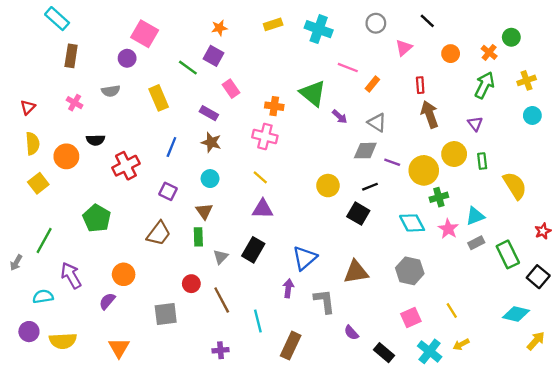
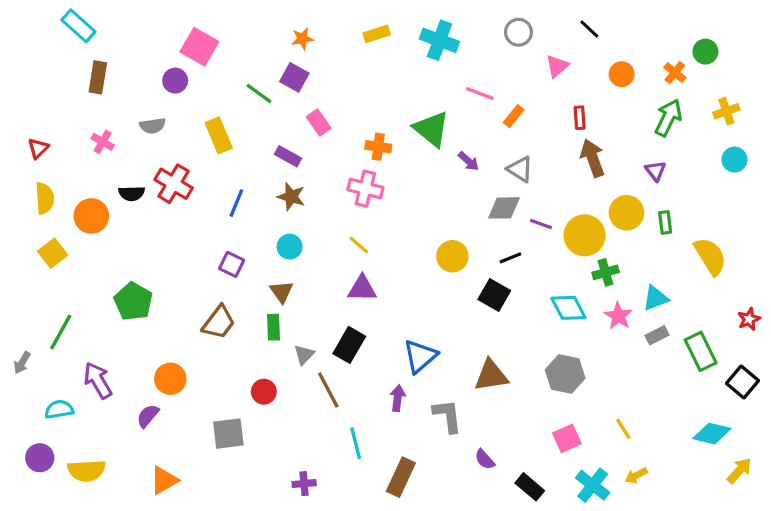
red cross: (126, 166) -> (174, 184), moved, turned -32
brown line: (222, 300) -> (328, 390), moved
orange triangle: (119, 348) -> (164, 480), turned 30

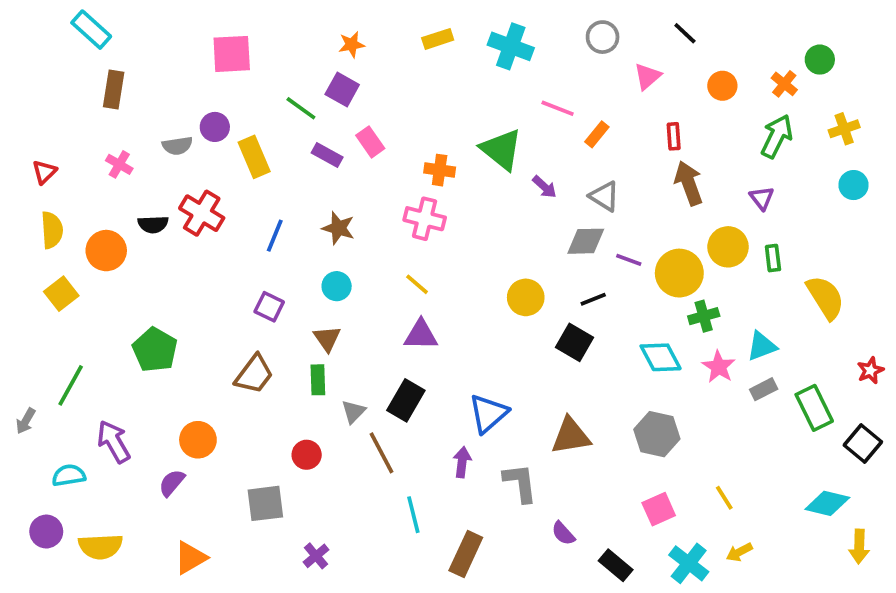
pink square: (199, 47) -> (232, 54), turned -33
purple circle: (175, 81) -> (215, 127), moved
purple rectangle: (288, 156) -> (327, 155), moved
yellow arrow: (739, 471) -> (859, 547), turned 140
purple cross: (304, 484) -> (316, 556), moved, turned -35

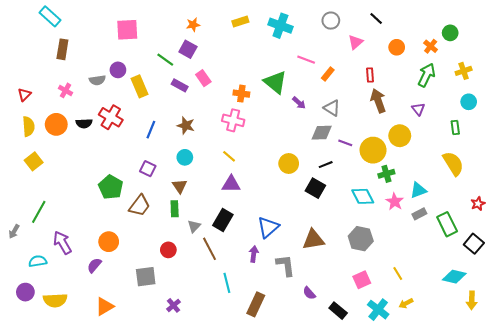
orange circle: (106, 251) -> (56, 124), moved
green rectangle: (773, 258) -> (455, 127), moved
green pentagon: (155, 350) -> (111, 187), moved

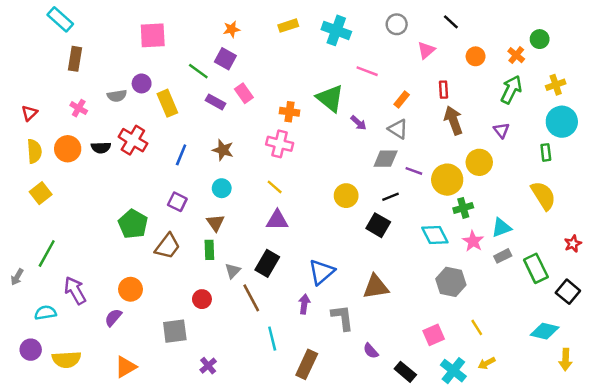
orange rectangle: (328, 74) -> (402, 99), moved
cyan circle: (469, 102) -> (562, 122), size x1.6
gray hexagon: (361, 239) -> (451, 282), moved

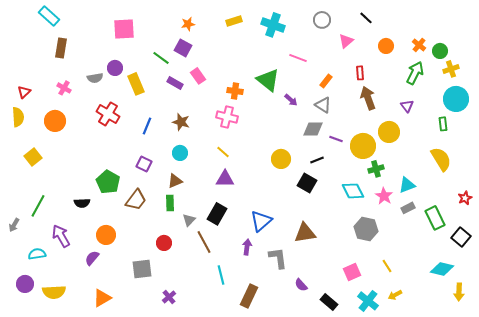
green circle: (540, 39) -> (440, 51), moved
black semicircle: (101, 148) -> (82, 203), moved
yellow semicircle: (34, 151) -> (18, 117), moved
brown triangle: (216, 223) -> (175, 181), turned 42

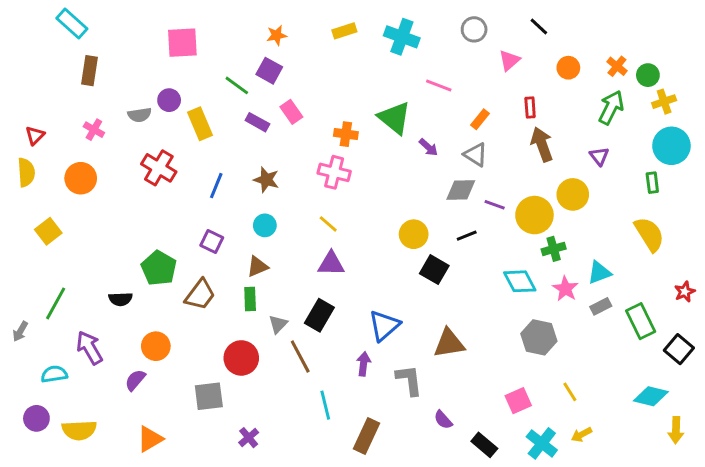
black square: (307, 183) -> (434, 270), moved
red circle: (164, 243) -> (241, 358), size x1.5

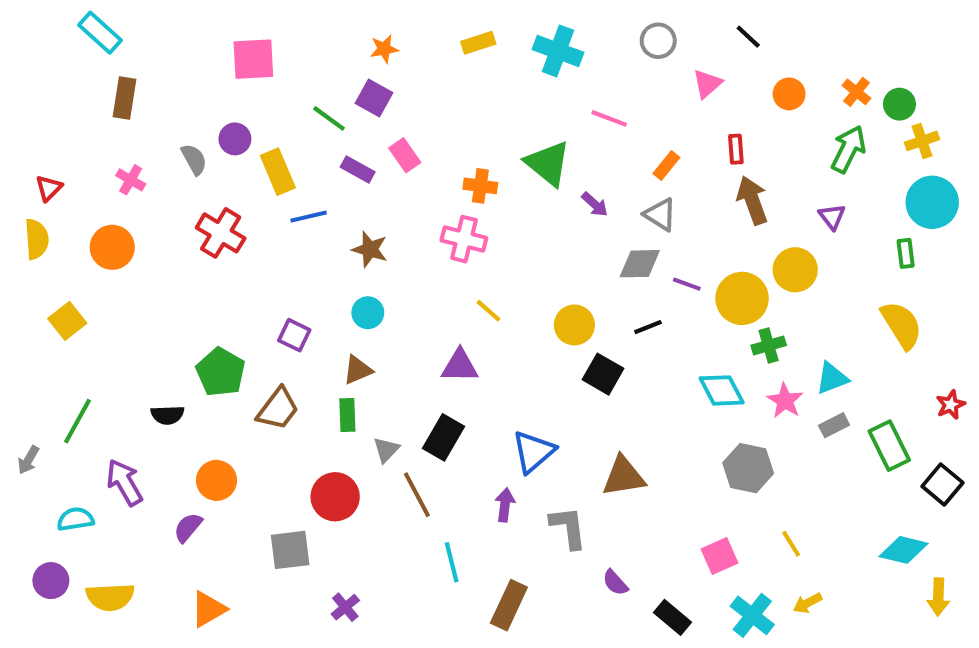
gray semicircle: (140, 115) -> (194, 159), turned -110
blue line: (216, 186) -> (309, 217), moved, turned 55
yellow line: (328, 224) -> (488, 311), moved

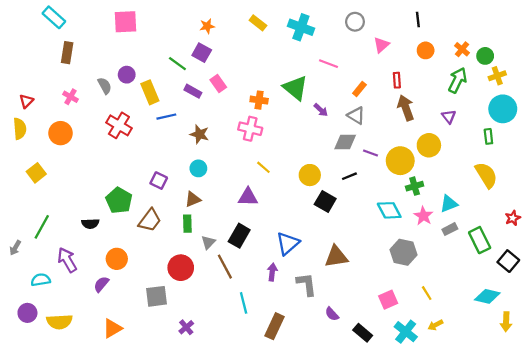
black line: (748, 37) -> (418, 20), moved, turned 40
yellow rectangle: (478, 43) -> (258, 23), turned 56
pink square: (253, 59) -> (126, 22), moved

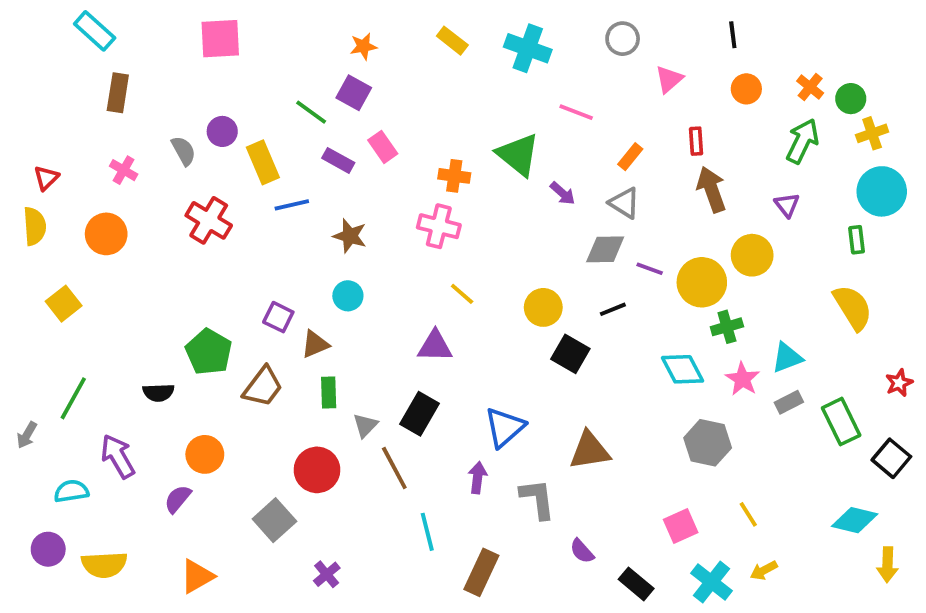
brown triangle: (193, 199) -> (315, 344), moved
gray square: (156, 296) -> (274, 520), turned -35

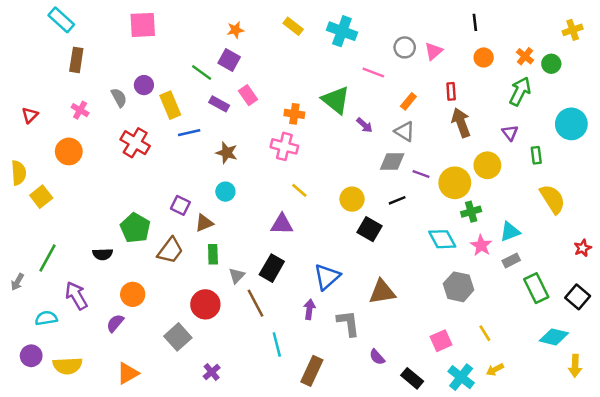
gray circle: (623, 39) -> (405, 47), moved
yellow cross: (872, 133) -> (573, 30), moved
yellow semicircle: (35, 226) -> (19, 173), moved
green rectangle: (857, 240) -> (536, 155), moved
green rectangle: (841, 422) -> (536, 288), moved

